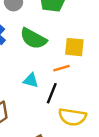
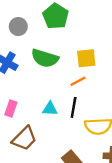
cyan triangle: (31, 80) -> (50, 109), moved

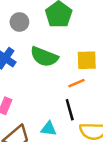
black line: (74, 107) -> (70, 110), turned -30
cyan triangle: (50, 109) -> (49, 129), moved

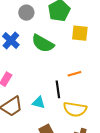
yellow square: (87, 60) -> (80, 33), moved
orange line: (76, 83) -> (74, 74), moved

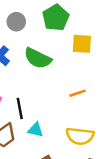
black line: (58, 89) -> (20, 109), moved

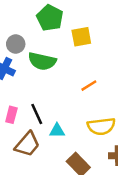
gray circle: (16, 22) -> (16, 44), moved

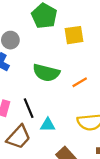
green semicircle: (42, 61) -> (46, 73), moved

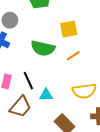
yellow square: (74, 35) -> (69, 29), moved

